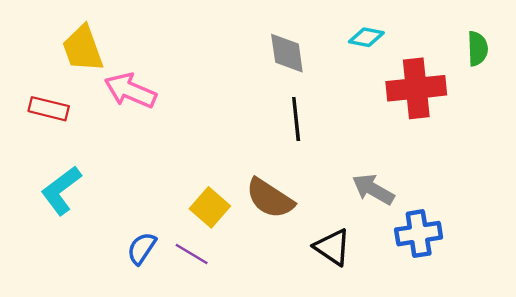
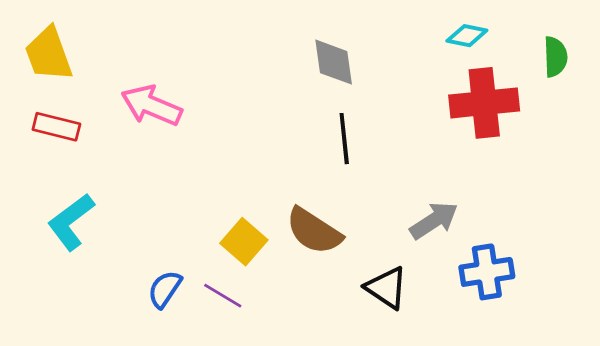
cyan diamond: (366, 37) -> (467, 36), moved
yellow trapezoid: (83, 49) -> (49, 54), moved
gray arrow: (373, 189) -> (434, 220), turned 117

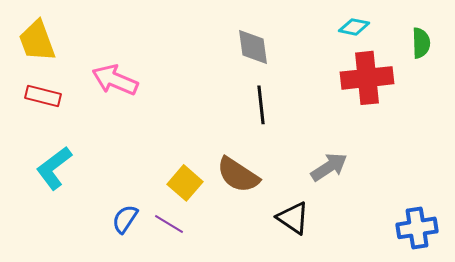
blue cross: (487, 272) -> (417, 228), moved

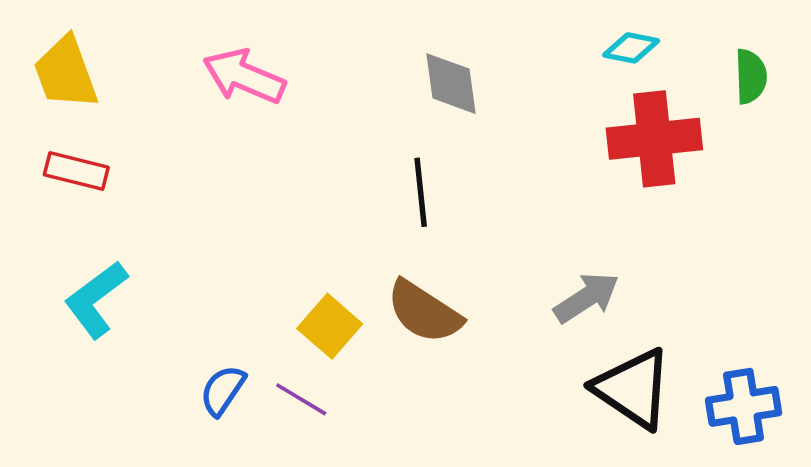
pink arrow: (115, 80) -> (244, 76), moved
black line: (261, 105) -> (421, 192), moved
black triangle: (293, 218) -> (633, 389), moved, size x1.4

